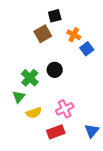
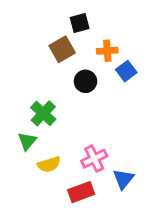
orange cross: (74, 35) -> (107, 51), turned -32
black circle: (55, 70) -> (85, 81), moved
blue triangle: (92, 131) -> (123, 179), moved

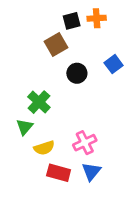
orange cross: (107, 51) -> (97, 18), moved
blue triangle: (123, 179) -> (91, 171), moved
red rectangle: (81, 192) -> (59, 173), moved, turned 35

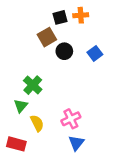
black circle: (77, 73) -> (64, 51), moved
yellow semicircle: (44, 148) -> (37, 123), turned -98
red rectangle: (59, 173) -> (16, 144), moved

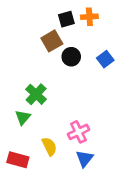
yellow semicircle: (37, 123) -> (49, 146), moved

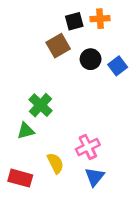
black circle: (71, 57) -> (91, 59), moved
green triangle: (23, 117) -> (26, 131), turned 35

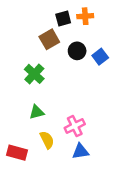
green cross: (41, 105) -> (34, 74), moved
green triangle: (26, 131) -> (37, 112), moved
blue triangle: (95, 177) -> (81, 151), turned 42

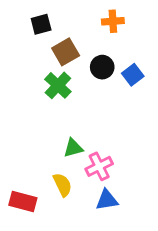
black square: (63, 18) -> (41, 24), moved
green cross: (34, 74) -> (58, 85), moved
green triangle: (37, 112) -> (73, 148), moved

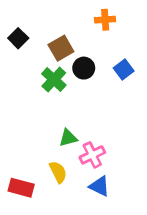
black square: (41, 24) -> (18, 38), moved, turned -30
black circle: (102, 67) -> (84, 68), moved
blue triangle: (107, 200) -> (99, 186), turned 35

